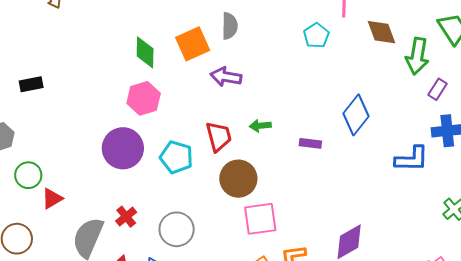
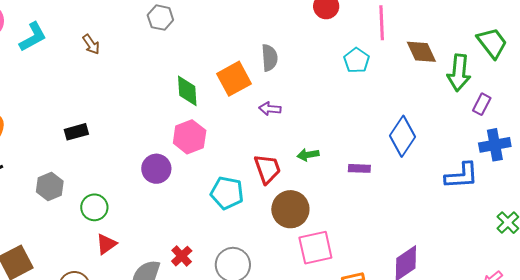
purple arrow: (226, 77) -> (270, 109), size x0.7
purple circle: (123, 148) -> (156, 169), moved, size x0.7
green circle: (28, 175) -> (94, 207), moved

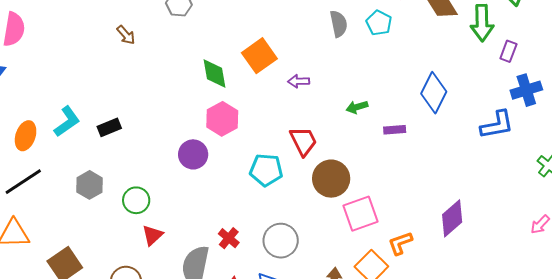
cyan L-shape: (33, 37) -> (67, 122), moved
brown arrow: (91, 44) -> (126, 35), moved
gray semicircle: (269, 58) -> (339, 24), moved
green arrow: (308, 155) -> (357, 107), moved

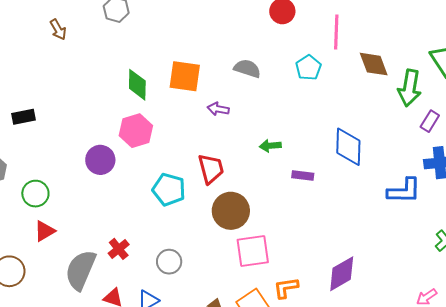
gray semicircle: (339, 24) -> (247, 68), moved, turned -72
orange square: (259, 56) -> (185, 76), turned 32
blue diamond: (434, 93) -> (348, 147), turned -36
gray circle: (281, 241) -> (169, 262), size x0.7

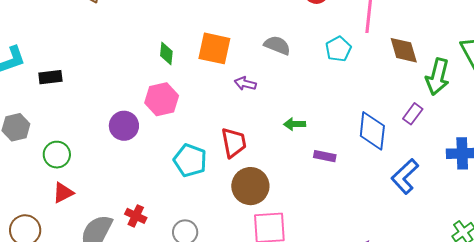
green diamond: (137, 85) -> (166, 53), size x0.7
purple rectangle: (430, 121) -> (413, 114), moved
blue L-shape: (404, 191) -> (405, 176), moved, turned 132
red cross: (119, 249) -> (136, 216), turned -30

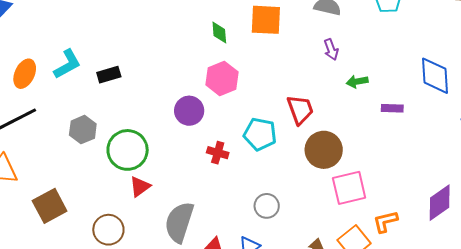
purple arrow: (245, 84) -> (331, 49), moved, turned -115
green circle: (57, 155) -> (128, 150), size x1.5
red cross: (136, 216) -> (218, 153), moved

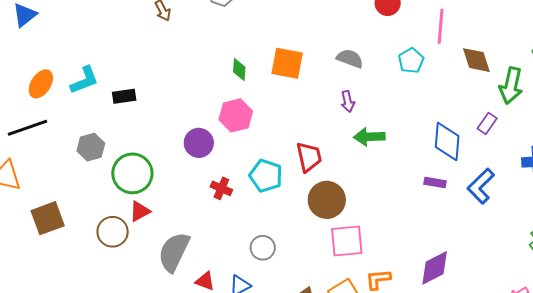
green arrow: (357, 82) -> (369, 137), size x1.4
purple rectangle: (392, 108) -> (435, 183), moved
brown circle: (108, 230) -> (113, 232), moved

